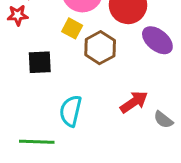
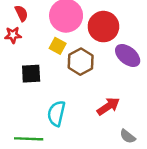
gray semicircle: (163, 120) -> (128, 136), moved

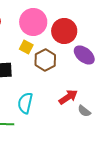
gray semicircle: (128, 136) -> (84, 111), moved

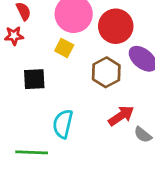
brown hexagon: (45, 60) -> (106, 72), moved

